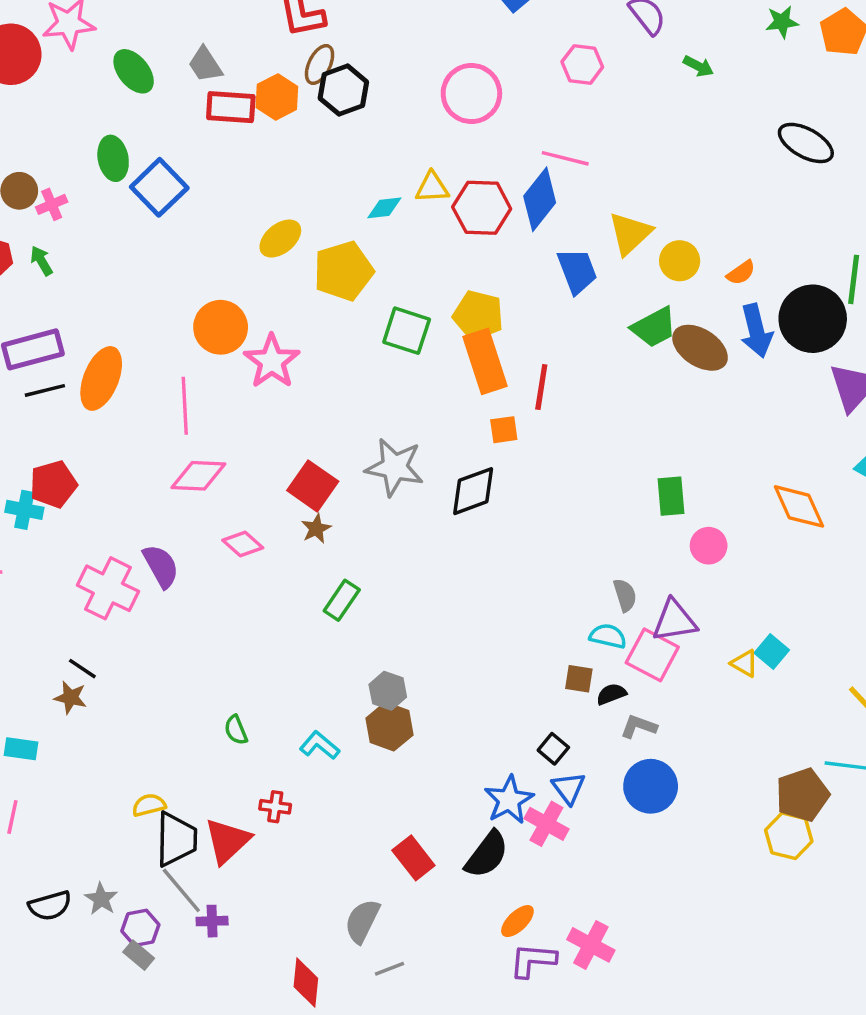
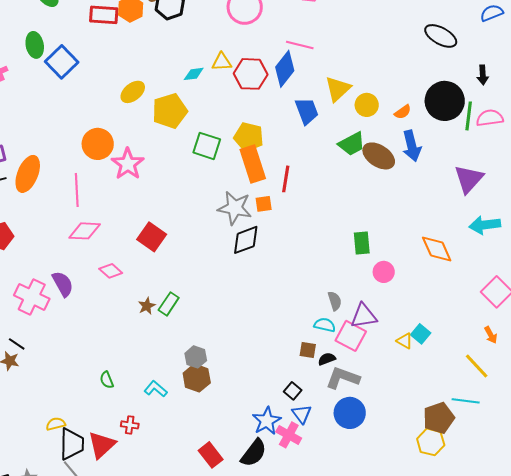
black circle: (813, 319) -> (445, 101), moved
gray star: (395, 467) -> (235, 208), moved
brown star: (316, 529) -> (147, 306), moved
gray L-shape: (639, 727) -> (343, 378), size x1.6

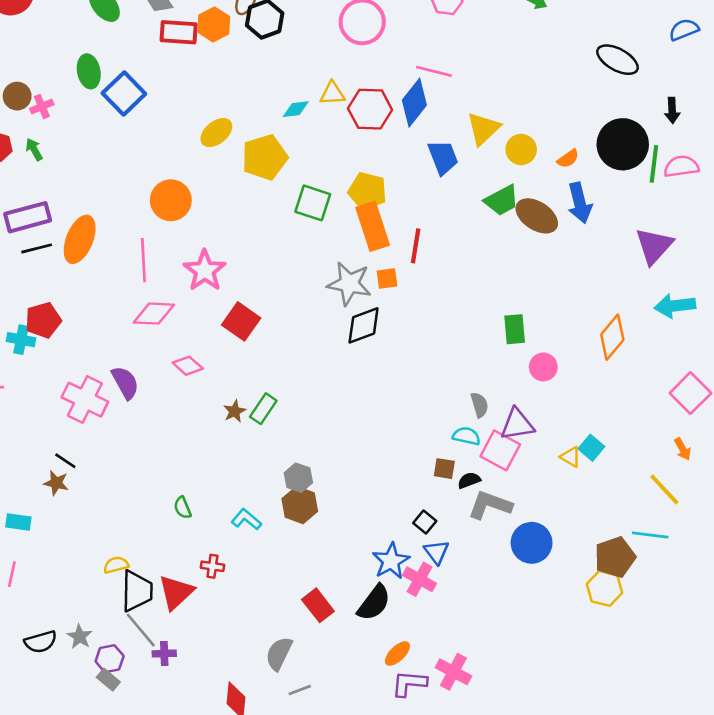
pink star: (128, 164) -> (205, 271), moved
orange diamond: (437, 249) -> (612, 337), turned 64
blue circle: (350, 413) -> (532, 543), moved

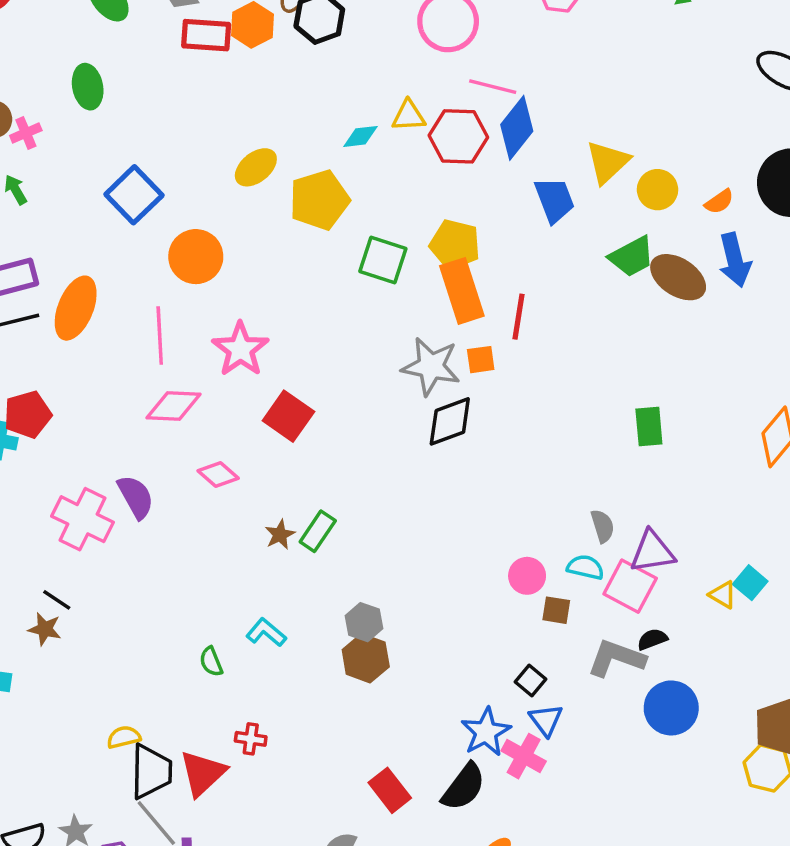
pink line: (434, 71) -> (493, 87), moved
blue square: (124, 93) -> (134, 195), moved
pink circle: (543, 367) -> (527, 576), moved
black semicircle: (469, 480) -> (652, 639), moved
cyan L-shape: (246, 519) -> (266, 632), moved

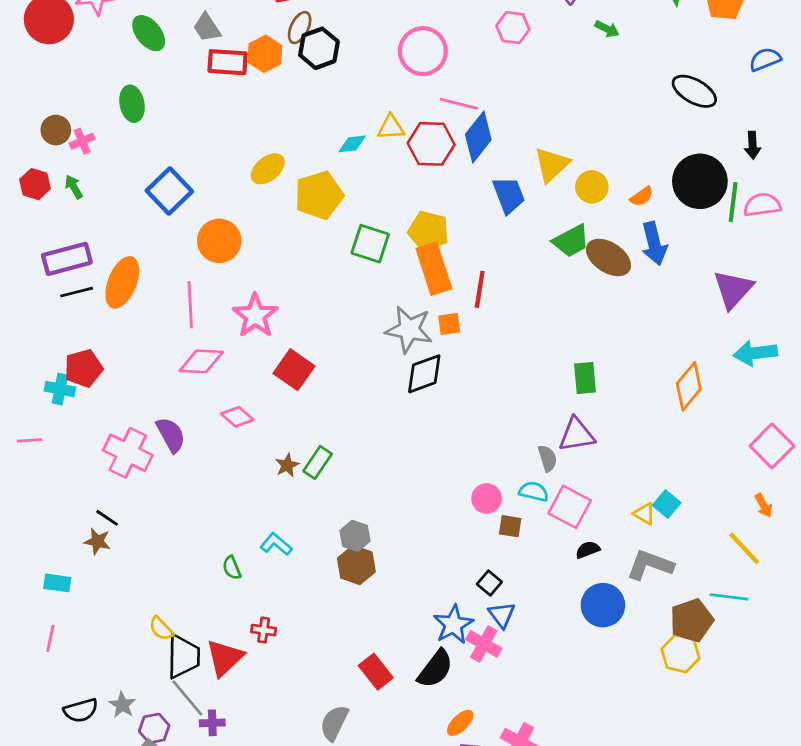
purple triangle: (652, 552) -> (577, 435), moved
gray L-shape: (616, 658) -> (650, 565), moved
yellow semicircle: (124, 737) -> (161, 629), turned -120

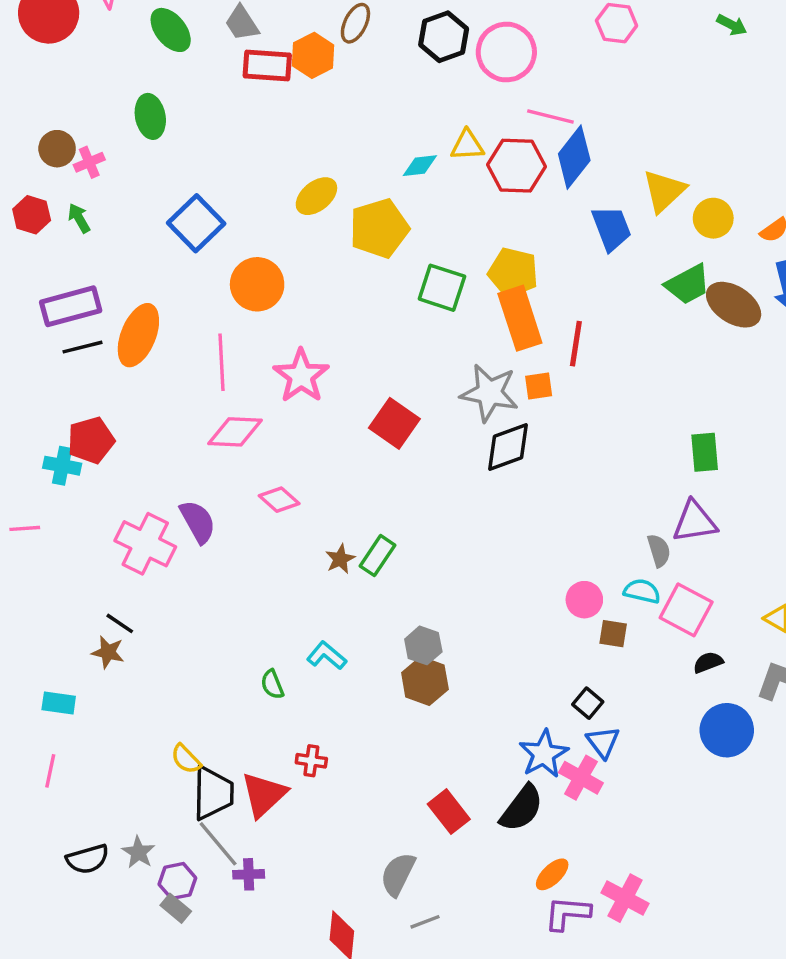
black hexagon: (319, 48) -> (444, 37), moved
red square: (294, 370) -> (394, 423), moved

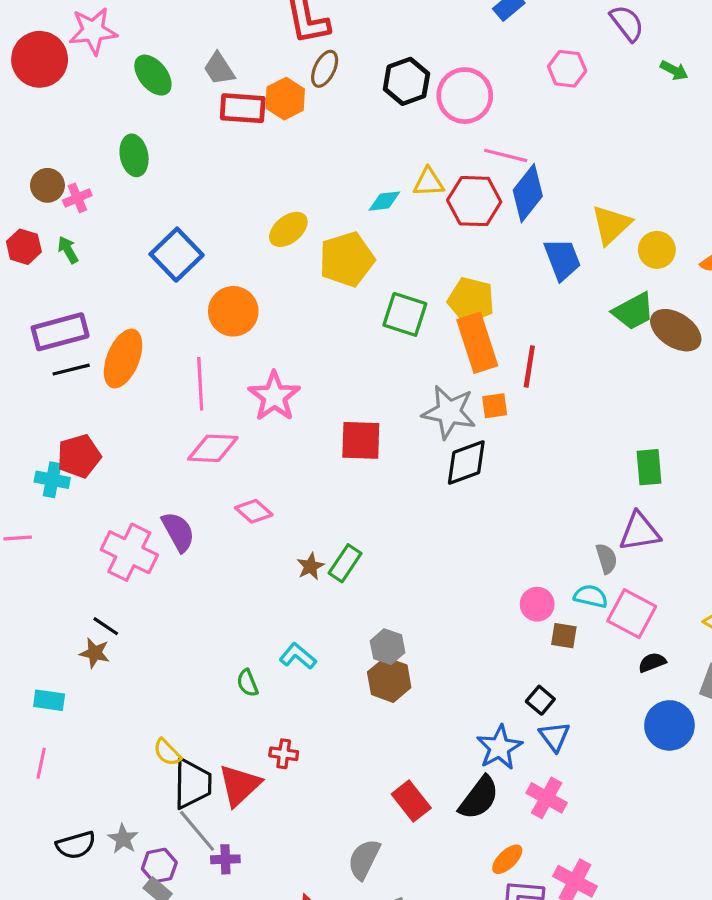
red square: (394, 423) -> (361, 440), turned -33
pink cross: (581, 778) -> (547, 798), moved

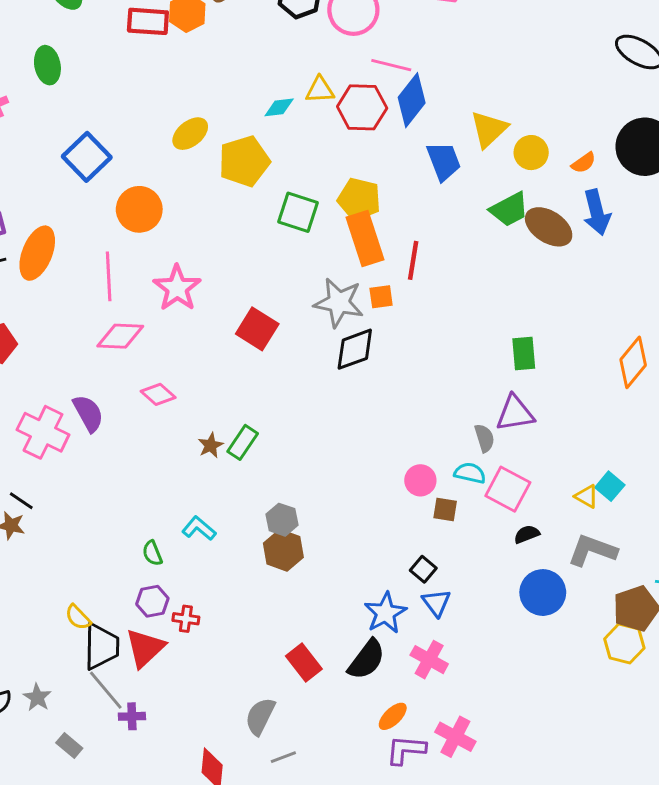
red square: (361, 440) -> (257, 329), turned 30
purple hexagon: (159, 866) -> (152, 601), moved

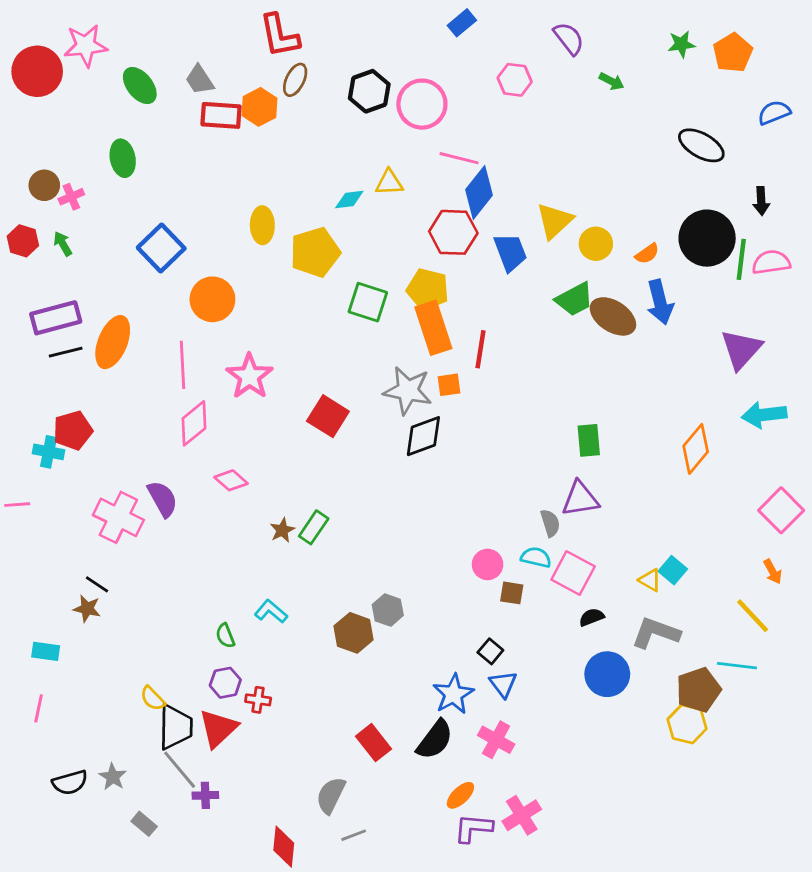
red hexagon: (362, 107) -> (453, 232), moved
yellow ellipse: (190, 134) -> (262, 225), turned -52
pink diamond: (120, 336) -> (194, 423), turned -42
gray hexagon: (282, 520) -> (388, 610), moved
pink cross: (455, 737) -> (522, 815), turned 30

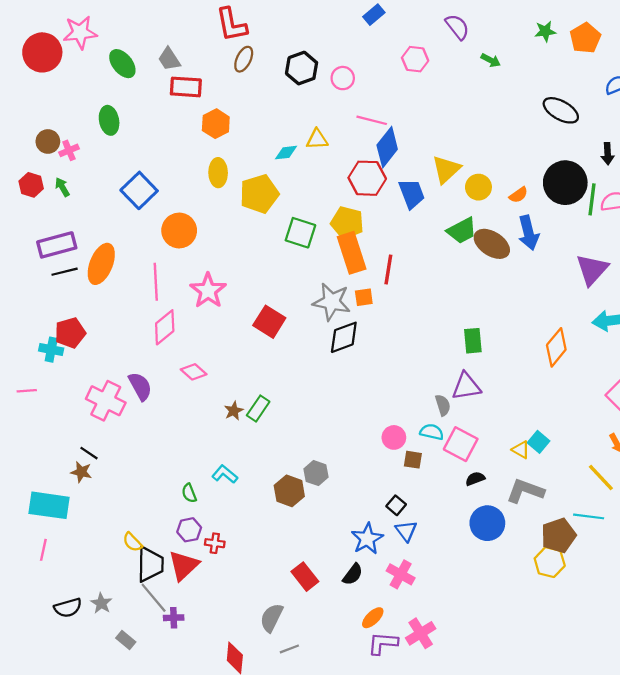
pink circle: (422, 104) -> (343, 78), size x0.6
orange hexagon: (259, 107) -> (216, 124), moved
cyan rectangle: (46, 651) -> (49, 505), size x1.8
black semicircle: (435, 740) -> (353, 574), size x0.7

